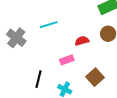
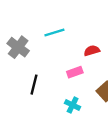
black line: (39, 79) -> (34, 85), moved

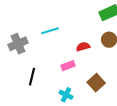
gray cross: (18, 47) -> (18, 44), turned 30

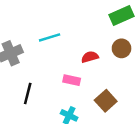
pink rectangle: (68, 66) -> (72, 80), turned 32

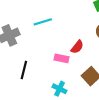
red semicircle: (90, 57) -> (77, 47), moved, turned 144

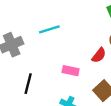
red semicircle: (77, 47) -> (99, 55), moved

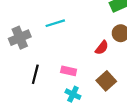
pink rectangle: (71, 71) -> (69, 71), moved

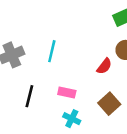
cyan line: (55, 23) -> (52, 51), moved, turned -60

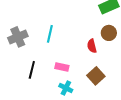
red semicircle: (104, 66) -> (92, 46), turned 128

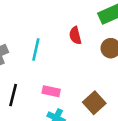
red semicircle: (92, 46) -> (75, 35), moved

